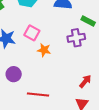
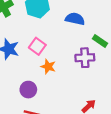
purple circle: (14, 74) -> (28, 90), moved

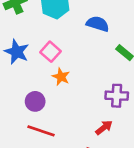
purple cross: (85, 58) -> (117, 96), moved

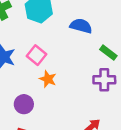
purple cross: (117, 96) -> (104, 80), moved

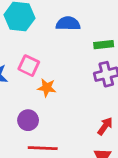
green rectangle: (108, 53) -> (104, 45), turned -30

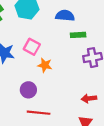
green rectangle: (104, 45) -> (78, 35), moved
red arrow: (105, 126) -> (89, 98), turned -136

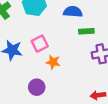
pink square: (32, 47) -> (40, 44), turned 35

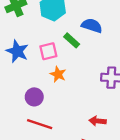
green rectangle: (86, 31) -> (72, 40), moved, turned 32

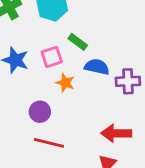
blue semicircle: (92, 26) -> (97, 67), moved
red arrow: (98, 121) -> (116, 133), size x1.5

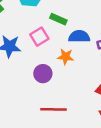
orange star: (65, 83) -> (66, 57), moved
purple circle: (40, 112) -> (43, 74), moved

